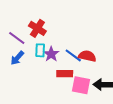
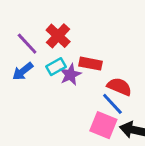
cyan rectangle: (40, 50) -> (56, 67), turned 48
blue line: (73, 55) -> (112, 104), moved
red rectangle: (65, 74) -> (90, 64), moved

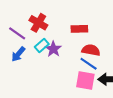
red rectangle: (90, 64) -> (79, 29), moved

